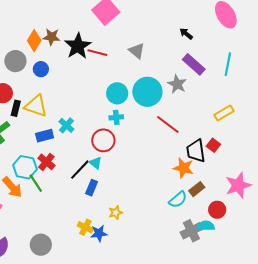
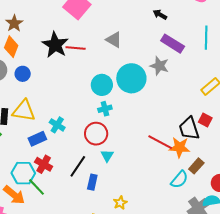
brown star: (51, 37) -> (14, 23), moved, turned -30
red line: (168, 125) -> (160, 142), moved
cyan triangle: (96, 163) -> (107, 156), moved, turned 32

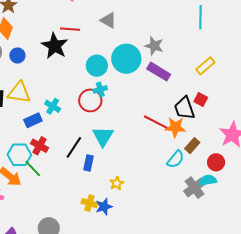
purple rectangle: (173, 44) -> (159, 72), moved
black star: (55, 45) -> (55, 46), moved
red circle: (96, 134) -> (90, 100), moved
cyan triangle: (107, 156) -> (103, 136), size x1.6

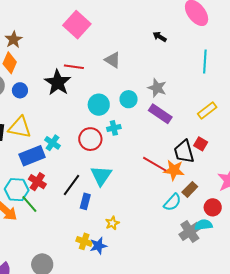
cyan circle: (126, 59) -> (129, 99), size x0.6
cyan cross: (100, 89) -> (114, 128), moved
blue rectangle: (33, 120) -> (32, 156), size x1.4

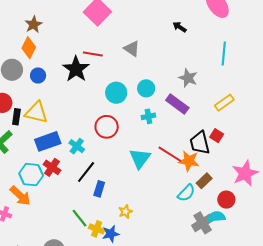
gray star: (157, 88) -> (188, 78), moved
cyan cross: (114, 128) -> (148, 116), moved
cyan cross: (52, 143) -> (77, 146), moved
cyan triangle: (101, 176) -> (140, 158), moved
green line: (29, 204) -> (80, 218), moved

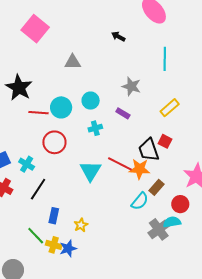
gray triangle: (132, 49) -> (73, 62), turned -30
red line: (93, 54) -> (38, 113), moved
purple rectangle: (177, 104) -> (123, 113), size x0.6
blue rectangle: (99, 189) -> (54, 216), moved

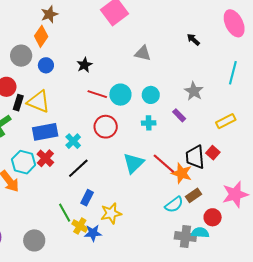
black star: (19, 88) -> (84, 65), size x0.6
yellow star: (81, 225) -> (111, 213), size x1.5
gray cross: (159, 229) -> (185, 237), turned 30

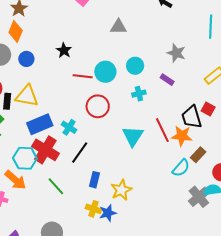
red cross: (45, 158) -> (45, 150), size x1.5
red line: (164, 164) -> (162, 130), turned 35
green line: (65, 213) -> (56, 186), moved
gray cross: (185, 237) -> (199, 197), turned -35

